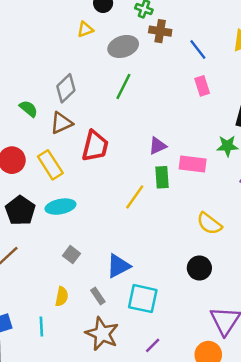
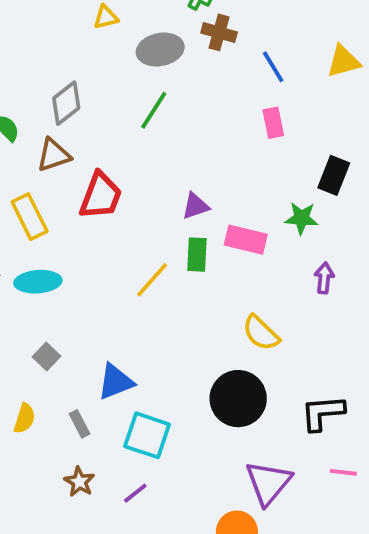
black circle: (199, 268) -> (238, 399), size x1.5
brown star: (102, 334) -> (79, 482), size x0.6
purple line: (153, 345) -> (135, 493), moved

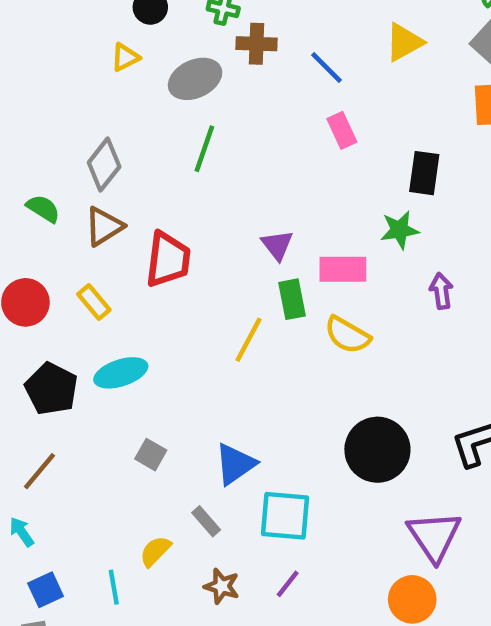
purple triangle: (195, 206) -> (277, 245), turned -36
yellow rectangle: (30, 217) -> (94, 302), size x0.7
yellow semicircle: (261, 333) -> (347, 335), moved
yellow semicircle: (24, 418) -> (155, 551), moved, turned -140

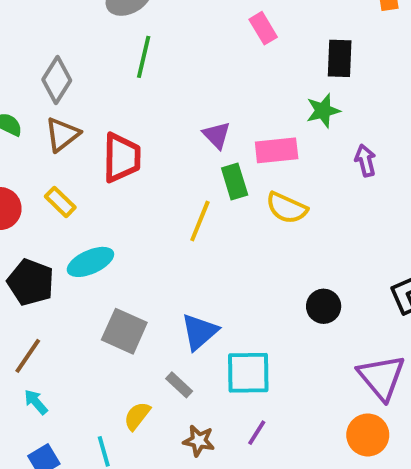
black circle: (377, 450) -> (324, 306), size x0.6
gray square: (151, 455) -> (124, 331), size x1.6
cyan arrow: (22, 532) -> (36, 402), moved

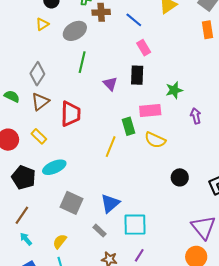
black rectangle: (340, 58) -> (137, 75), moved
purple triangle: (217, 135) -> (110, 84), moved
black circle: (324, 306) -> (180, 177), moved
yellow semicircle: (137, 416) -> (60, 241), moved

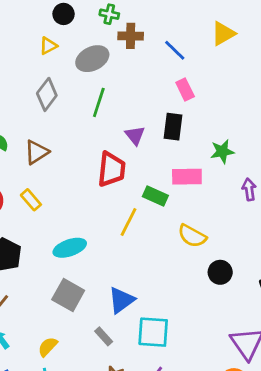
gray diamond: (37, 74) -> (47, 94), moved
red trapezoid: (71, 114) -> (111, 169), moved
green rectangle: (128, 126) -> (155, 196), turned -54
yellow semicircle: (155, 140) -> (192, 236), moved
cyan ellipse: (54, 167) -> (70, 248), moved

